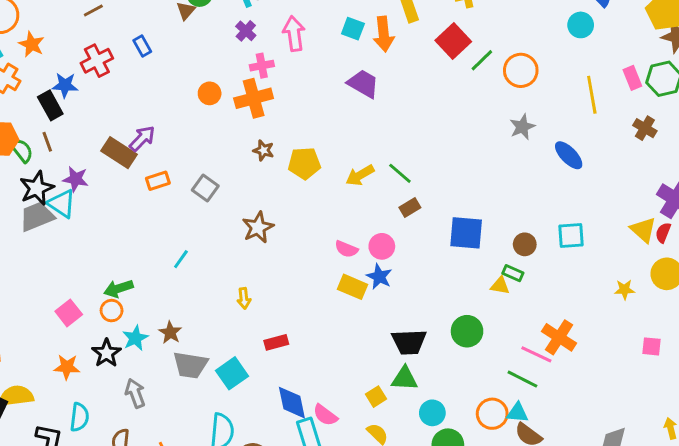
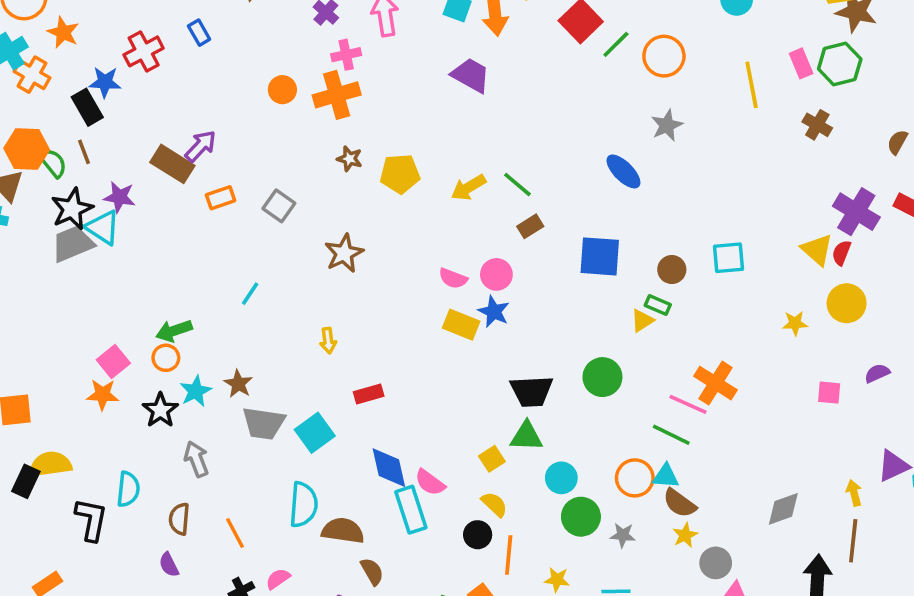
blue ellipse: (569, 155) -> (623, 171), moved
yellow triangle: (500, 286) -> (642, 321), turned -42
orange star: (67, 367) -> (103, 395), moved

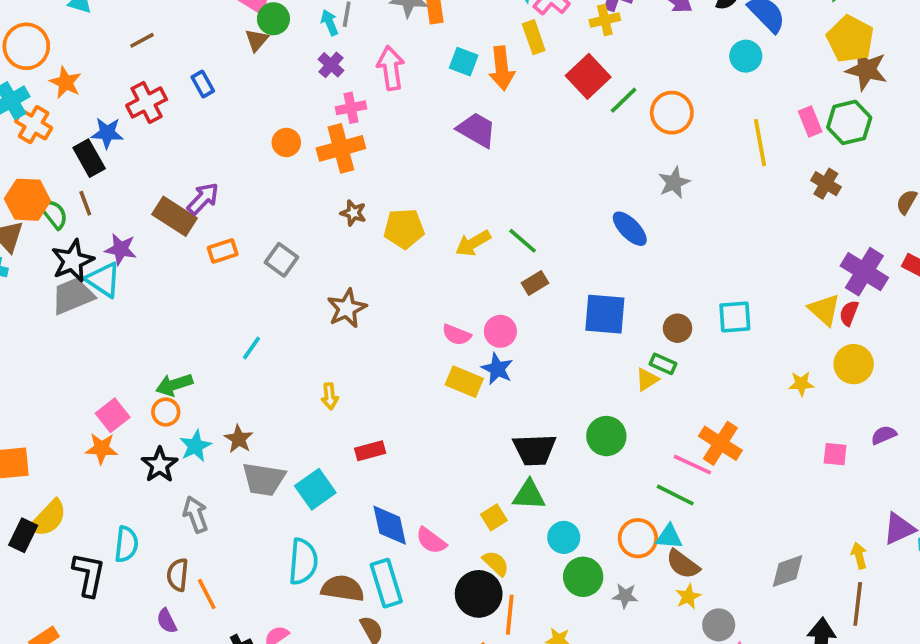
yellow semicircle: (50, 464) -> (48, 518), turned 141
cyan rectangle: (411, 510) -> (386, 583), moved
orange line: (235, 533) -> (207, 594), moved
black circle: (478, 535) -> (479, 594), size x1.6

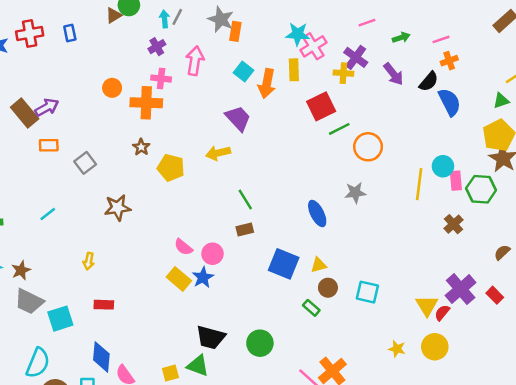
cyan circle: (746, 56) -> (443, 166), moved
yellow arrow: (473, 243) -> (218, 153), moved
yellow triangle: (647, 379) -> (319, 265), moved

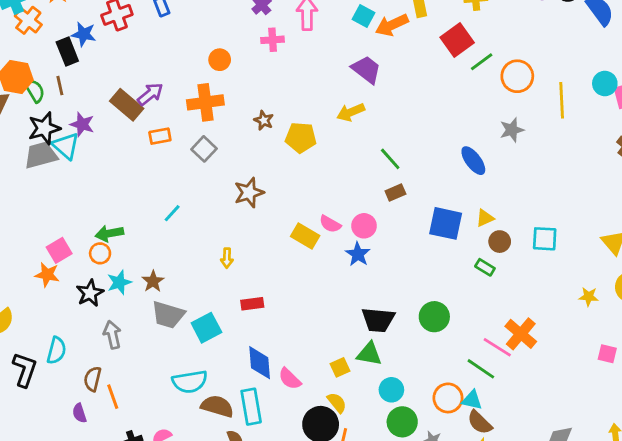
orange arrow: (267, 84) -> (392, 25), turned 64
orange cross: (146, 103) -> (205, 102), moved
yellow line: (419, 184) -> (562, 100), moved
yellow rectangle: (179, 279) -> (305, 236), moved
cyan semicircle: (38, 363) -> (190, 382), turned 68

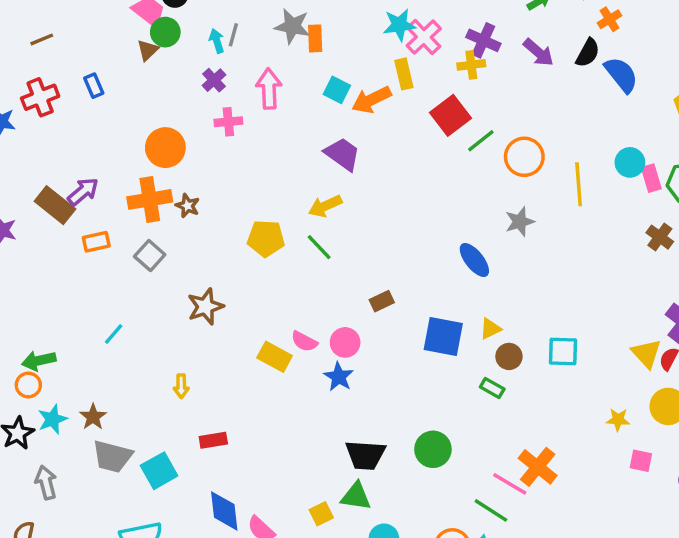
orange circle: (220, 60) -> (165, 148), size x1.5
brown star: (264, 120) -> (187, 206), moved
green line: (390, 159) -> (319, 247), moved
pink square: (607, 354) -> (641, 461), moved

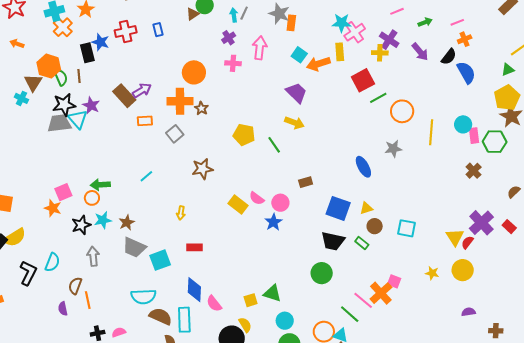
yellow arrow: (325, 206) -> (294, 123), moved, turned -144
black trapezoid: (365, 455) -> (333, 241), moved
pink square: (641, 461) -> (394, 281), moved

